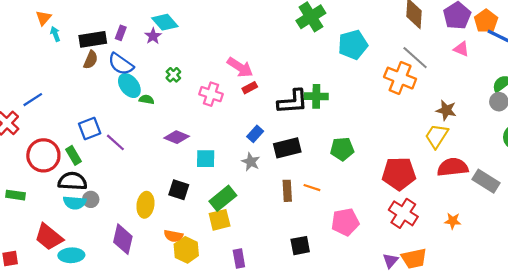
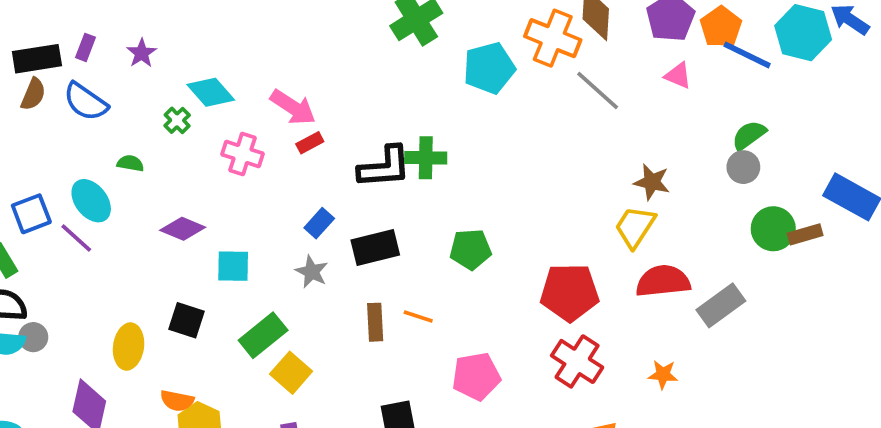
cyan diamond: (165, 22) -> (211, 92), moved
orange cross: (400, 78) -> (553, 38), moved
cyan ellipse: (129, 86) -> (91, 201), moved
gray rectangle: (486, 181) -> (721, 305), turned -68
yellow square: (220, 220) -> (291, 373), moved, turned -35

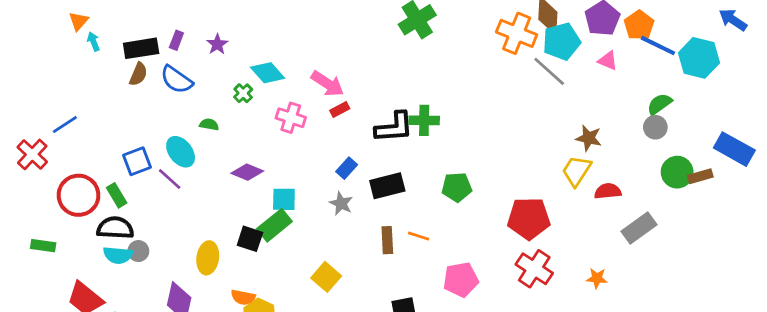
cyan hexagon: (803, 33) -> (699, 58), moved
cyan pentagon: (489, 68) -> (561, 42), moved
red semicircle: (663, 281) -> (608, 191), moved, size x0.7
green rectangle: (263, 335) -> (274, 225), moved

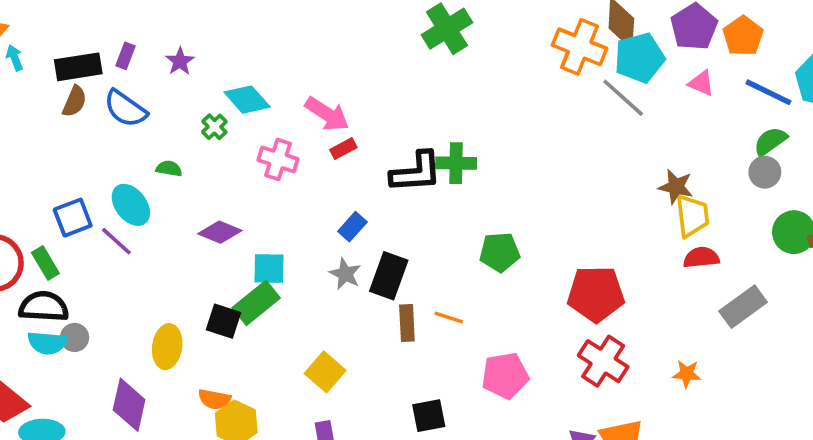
blue line: (658, 46) -> (768, 92), moved
yellow trapezoid: (576, 171) -> (692, 216), moved, turned 140
black rectangle: (387, 186) -> (389, 276), moved, turned -56

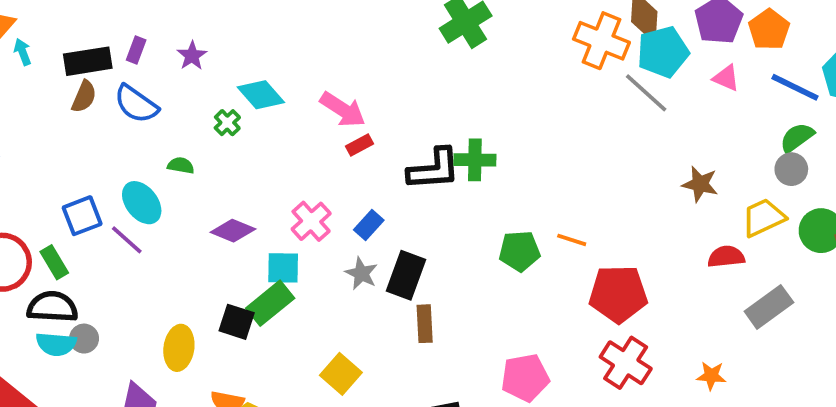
pink cross: (278, 159) -> (311, 221), moved, turned 30
yellow trapezoid: (692, 216) -> (763, 218), moved, turned -108
orange line: (449, 317) -> (572, 240), moved

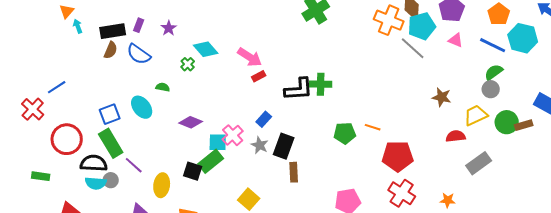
orange pentagon: (769, 30) -> (499, 14), moved
pink cross: (311, 221) -> (233, 135), moved
purple line: (127, 240) -> (134, 165), moved
green rectangle: (54, 262) -> (111, 143), moved, size x1.6

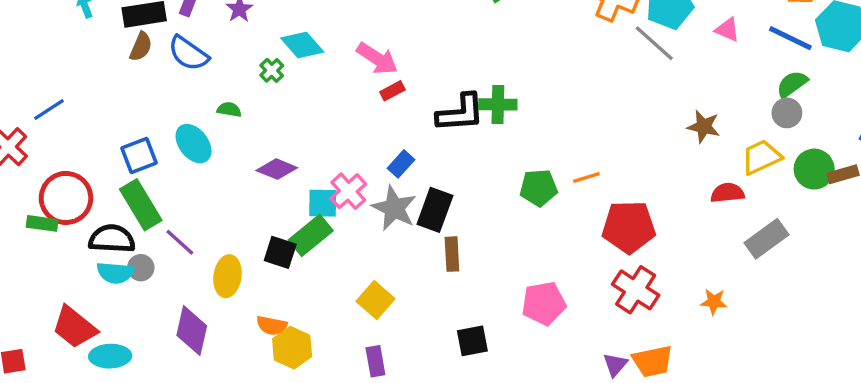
orange line: (373, 127) -> (586, 178), turned -35
gray star: (260, 145) -> (394, 208), size x1.5
green rectangle: (41, 176) -> (42, 223), moved

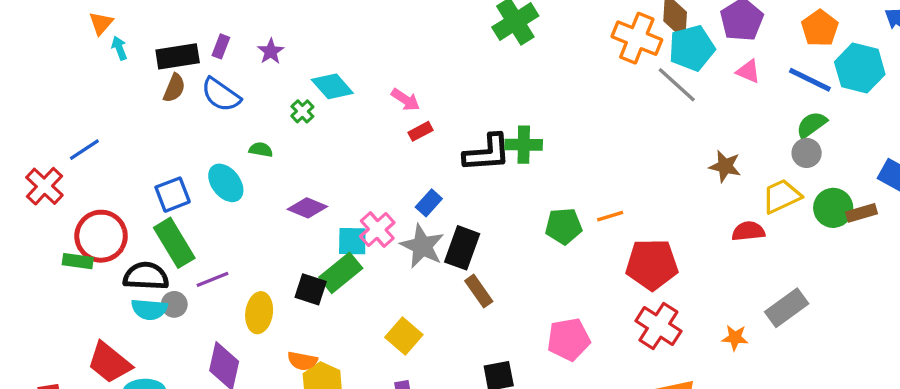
pink arrow: (377, 59) -> (406, 100), size x0.7
gray rectangle: (767, 239) -> (787, 308), moved
purple line: (180, 242) -> (213, 279), turned -64
brown rectangle: (452, 254) -> (479, 291), turned -32

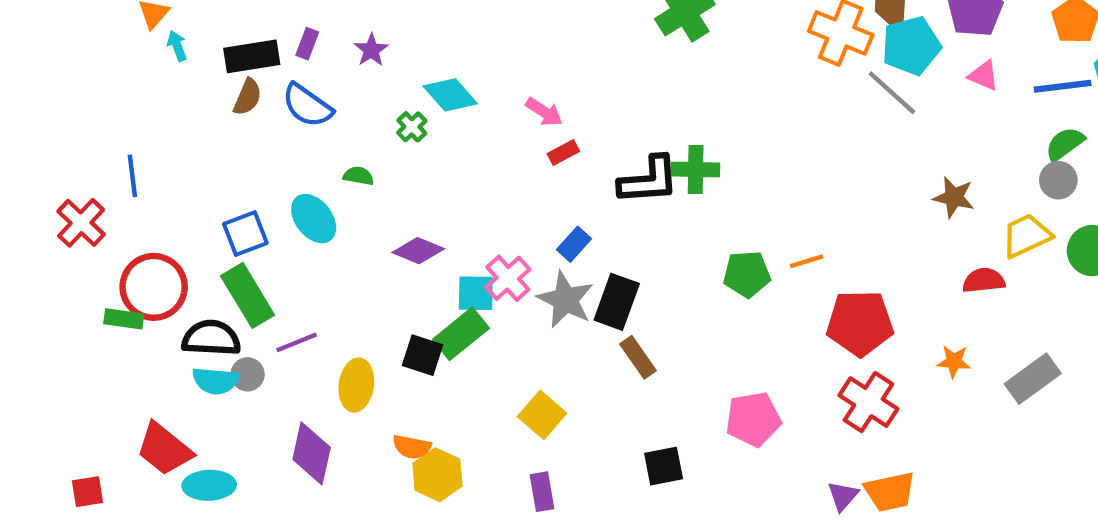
blue line: (810, 80) -> (1063, 86), turned -33
blue line: (84, 150) -> (132, 176), turned -64
orange star: (735, 338) -> (954, 362), moved

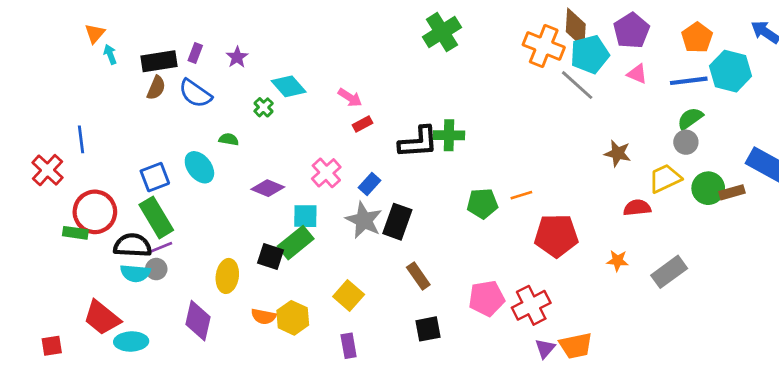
pink cross: (508, 278) -> (326, 173), moved
purple line: (297, 342) -> (159, 248), moved
brown rectangle: (638, 357) -> (418, 276), moved
red cross: (868, 402) -> (531, 305), moved, turned 30
yellow hexagon: (437, 475) -> (293, 318), moved

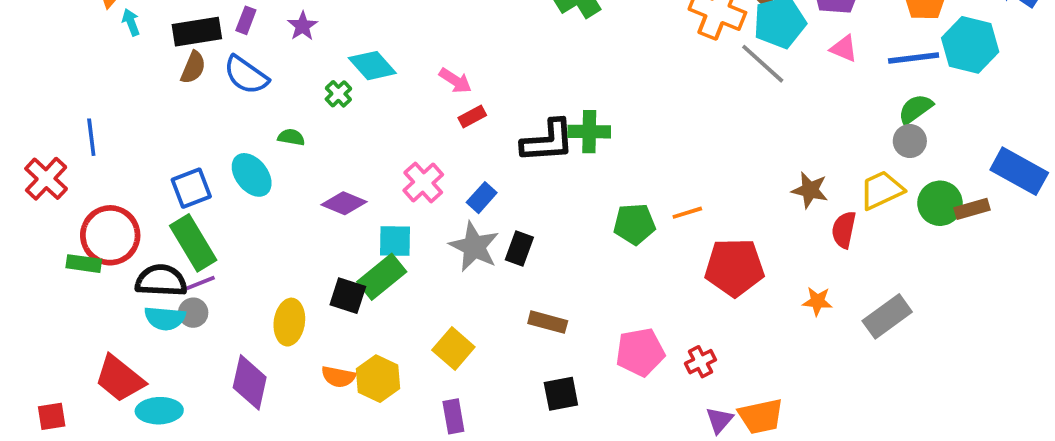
brown star: (618, 153) -> (810, 190), moved
red semicircle: (637, 208) -> (844, 230), turned -72
black rectangle: (397, 222) -> (519, 249), size x0.7
brown rectangle: (418, 276) -> (548, 322), turned -40
red cross: (531, 305) -> (700, 362), size x0.6

